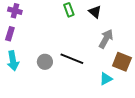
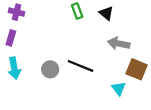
gray arrow: (106, 39) -> (119, 44), turned -108
cyan triangle: (106, 79) -> (119, 88), turned -40

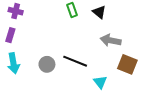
cyan triangle: (119, 88) -> (100, 82), moved

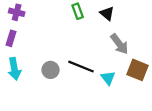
gray arrow: (111, 40) -> (119, 44), turned -138
cyan triangle: (100, 82) -> (108, 78), moved

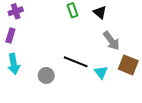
purple cross: (17, 12) -> (16, 11), turned -32
gray circle: (51, 70) -> (46, 75), moved

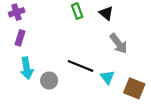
purple rectangle: (10, 35) -> (20, 38), moved
cyan arrow: (14, 64) -> (27, 68), moved
brown square: (128, 65) -> (134, 88), moved

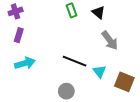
cyan arrow: (27, 68) -> (25, 63), turned -96
gray circle: (49, 81) -> (66, 91), moved

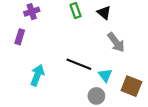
purple cross: (16, 11) -> (32, 12), moved
cyan arrow: (25, 63) -> (37, 75), moved, turned -54
gray circle: (66, 91) -> (96, 96), moved

